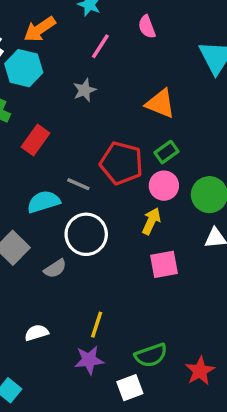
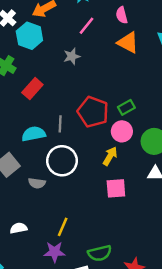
orange triangle: (160, 104) -> (128, 43), moved
gray line: (78, 184) -> (60, 124), turned 63
gray semicircle: (55, 269) -> (37, 183), turned 35

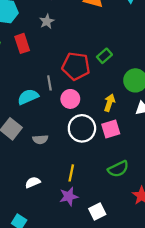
red rectangle: (32, 89) -> (22, 43), moved, turned -48
pink circle: (122, 131) -> (70, 99), moved
yellow arrow: (110, 156) -> (109, 103), moved
white circle: (62, 161) -> (82, 128), moved
green semicircle: (100, 253) -> (118, 169), moved

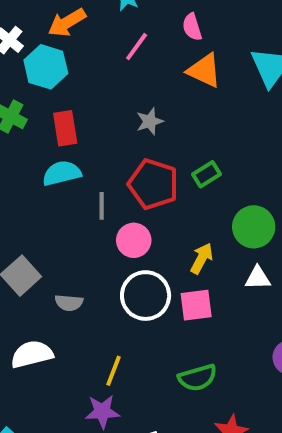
gray star: (47, 21) -> (150, 121), moved
cyan semicircle: (28, 97) -> (62, 173), moved
white semicircle: (33, 182) -> (32, 354), moved, size x1.5

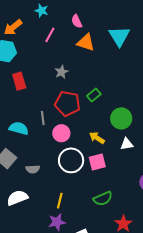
cyan semicircle: (62, 173) -> (19, 128), moved, turned 36
yellow arrow: (202, 258) -> (97, 138), turned -77

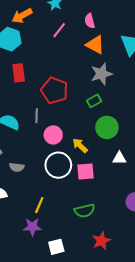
gray star: (61, 72) -> (101, 74), moved, size x1.5
red pentagon: (68, 104) -> (55, 90), moved
green circle: (121, 118) -> (107, 127), moved
yellow arrow: (97, 138) -> (80, 146), moved

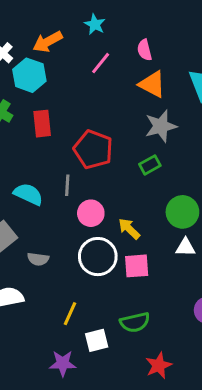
green circle: (107, 127) -> (182, 212), moved
purple star: (32, 227) -> (63, 363), moved
white square: (56, 247) -> (97, 340), moved

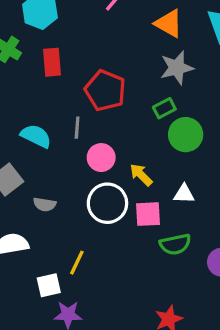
green circle: (182, 212) -> (186, 135), moved
white triangle: (186, 247) -> (184, 194), moved
green semicircle: (135, 322) -> (175, 244), moved
white square: (97, 340) -> (49, 285), moved

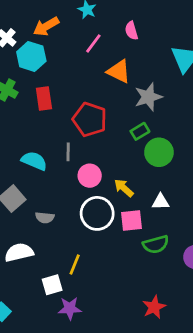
orange triangle: (169, 23) -> (119, 71), moved

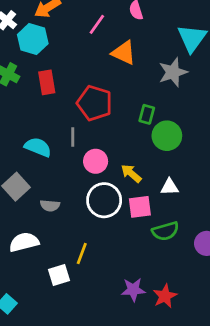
gray star: (148, 97) -> (173, 72), moved
green rectangle: (140, 131) -> (147, 114), turned -42
purple star: (70, 308) -> (133, 290), moved

